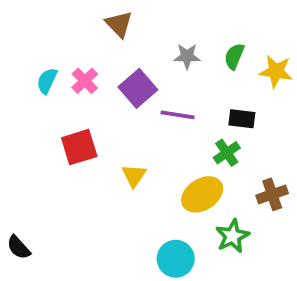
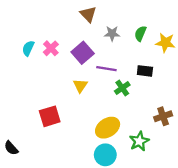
brown triangle: (119, 24) -> (88, 14), moved
red square: (79, 147) -> (50, 116), moved
green cross: (227, 153) -> (122, 88), moved
yellow triangle: (134, 175) -> (80, 86), moved
yellow ellipse: (202, 194) -> (108, 128), moved

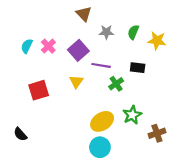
red square: (50, 116) -> (39, 90), moved
brown cross: (163, 116) -> (157, 133), moved
green star: (139, 141) -> (132, 115), moved
black semicircle: (11, 148) -> (20, 134), moved

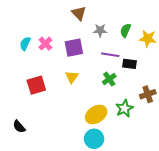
purple square: (78, 50) -> (74, 48), turned 30
purple line: (101, 65) -> (110, 55), moved
brown cross: (157, 133) -> (148, 94), moved

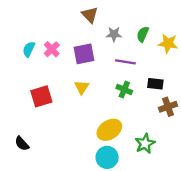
black rectangle: (129, 64) -> (155, 84), moved
green cross: (109, 79) -> (124, 90), turned -32
green star: (124, 108) -> (145, 144), moved

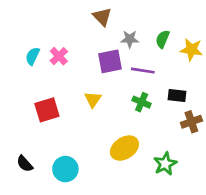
purple square: (84, 54) -> (110, 61), moved
cyan circle: (107, 157) -> (65, 169), moved

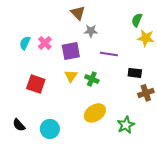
gray star: (130, 39) -> (91, 31), moved
green semicircle: (163, 39) -> (137, 20), moved
purple square: (110, 61) -> (71, 51), moved
green cross: (142, 102) -> (92, 79), moved
red square: (47, 110) -> (36, 84), turned 36

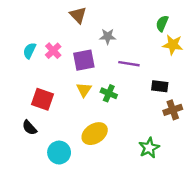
brown triangle: (78, 13) -> (78, 15), moved
yellow ellipse: (95, 113) -> (95, 134), moved
black semicircle: (19, 125) -> (29, 128), moved

